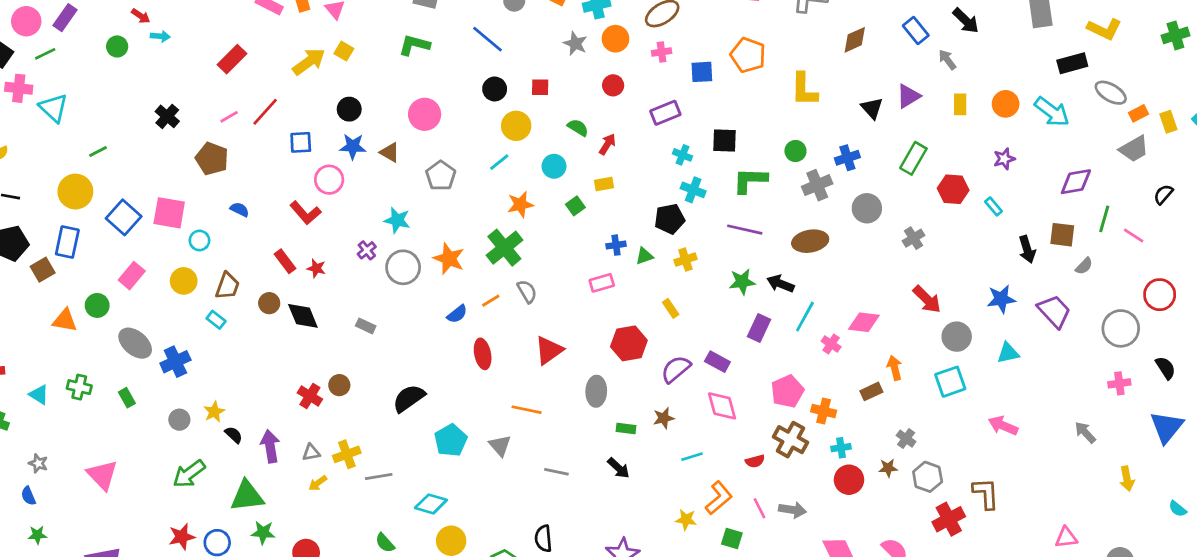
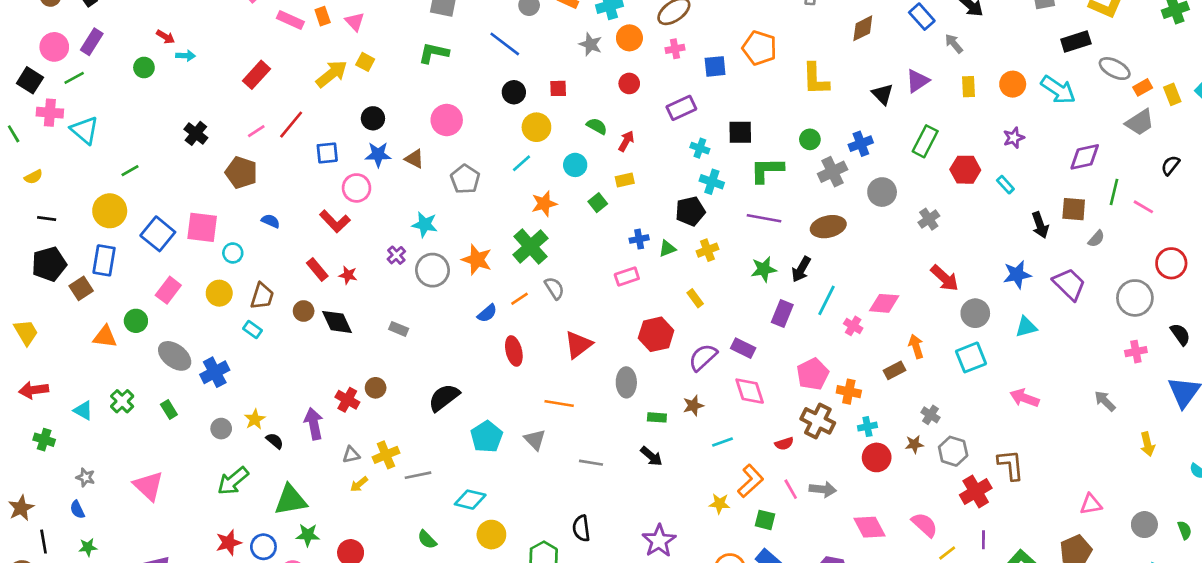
black arrow: (781, 284) -> (801, 269), turned -80
green cross: (79, 387) -> (122, 401), turned 35
purple arrow: (270, 446) -> (314, 424), moved

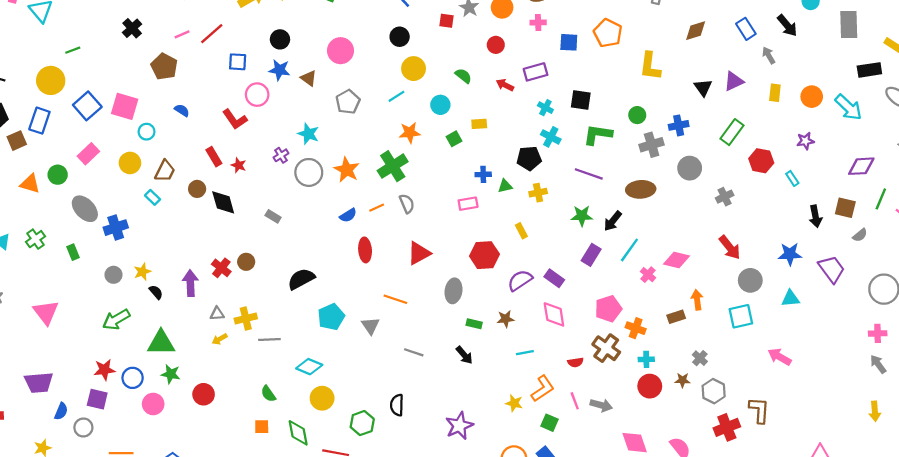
red square: (558, 88) -> (447, 21), moved
red arrow: (626, 141) -> (505, 85), moved, turned -102
gray arrow: (1105, 401) -> (878, 364), moved

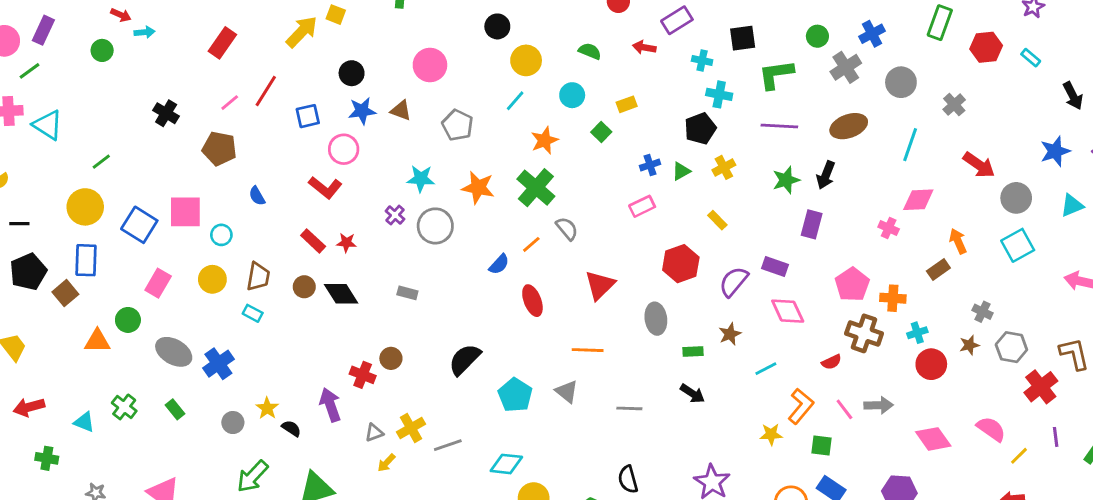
blue semicircle: (182, 110) -> (257, 196), turned -136
orange star: (347, 170) -> (478, 188), moved
cyan line: (629, 250) -> (910, 145), moved

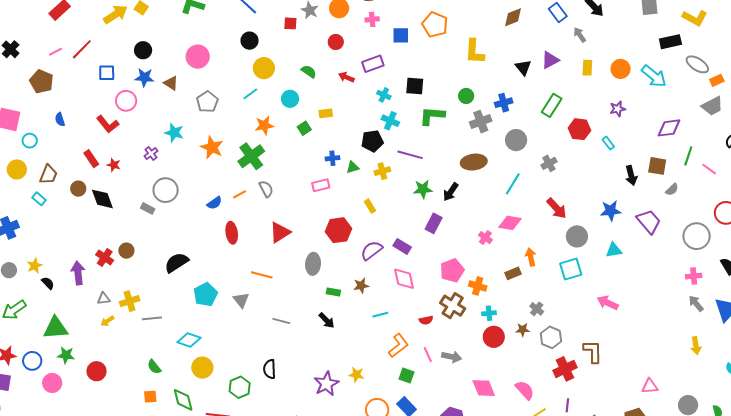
purple line: (779, 126) -> (410, 155), moved
gray circle: (435, 226) -> (166, 190), moved
yellow star: (771, 434) -> (356, 375), moved

